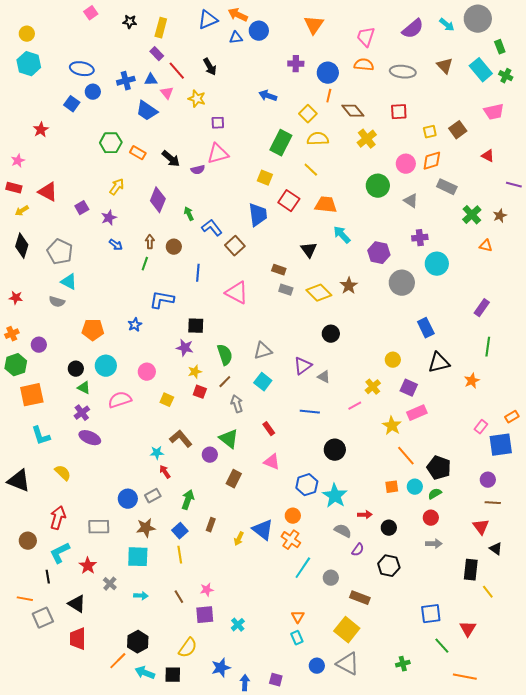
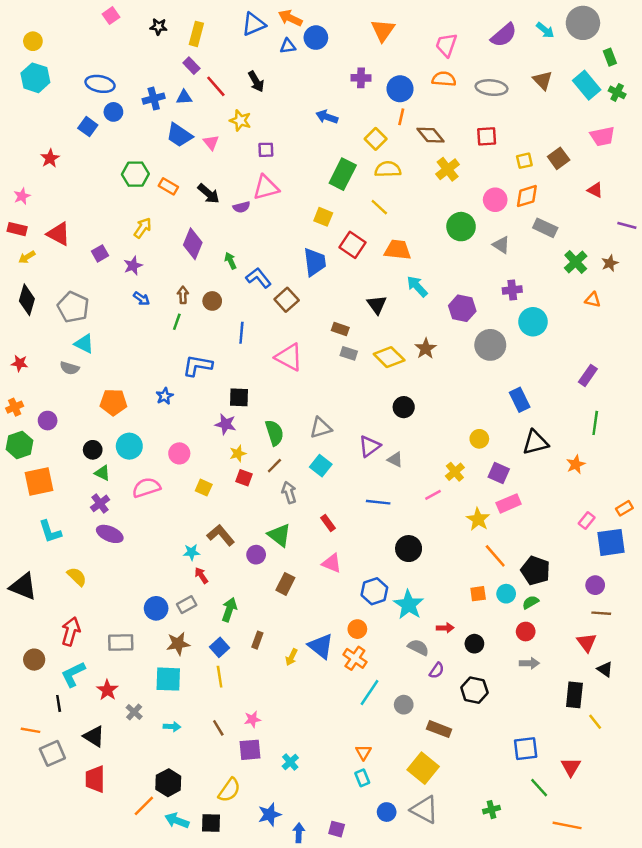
pink triangle: (167, 93) -> (211, 142), moved

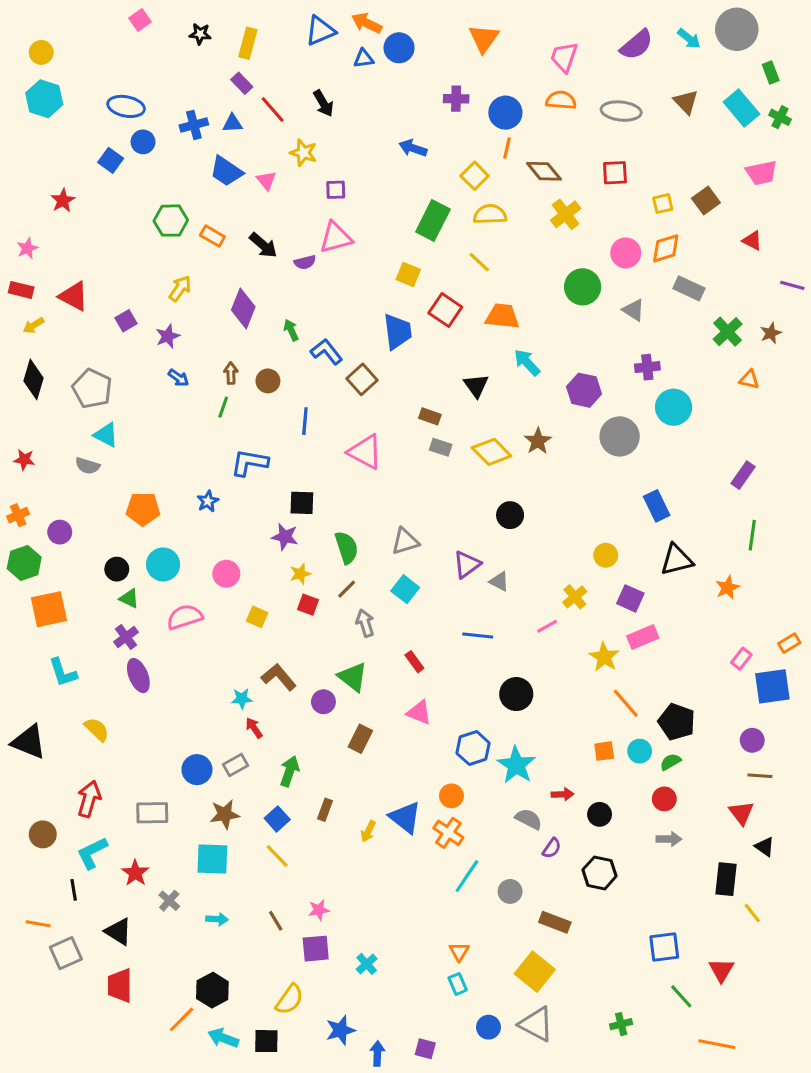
purple ellipse: (110, 534) -> (138, 676), turned 45
yellow line: (220, 677) -> (277, 856), turned -35

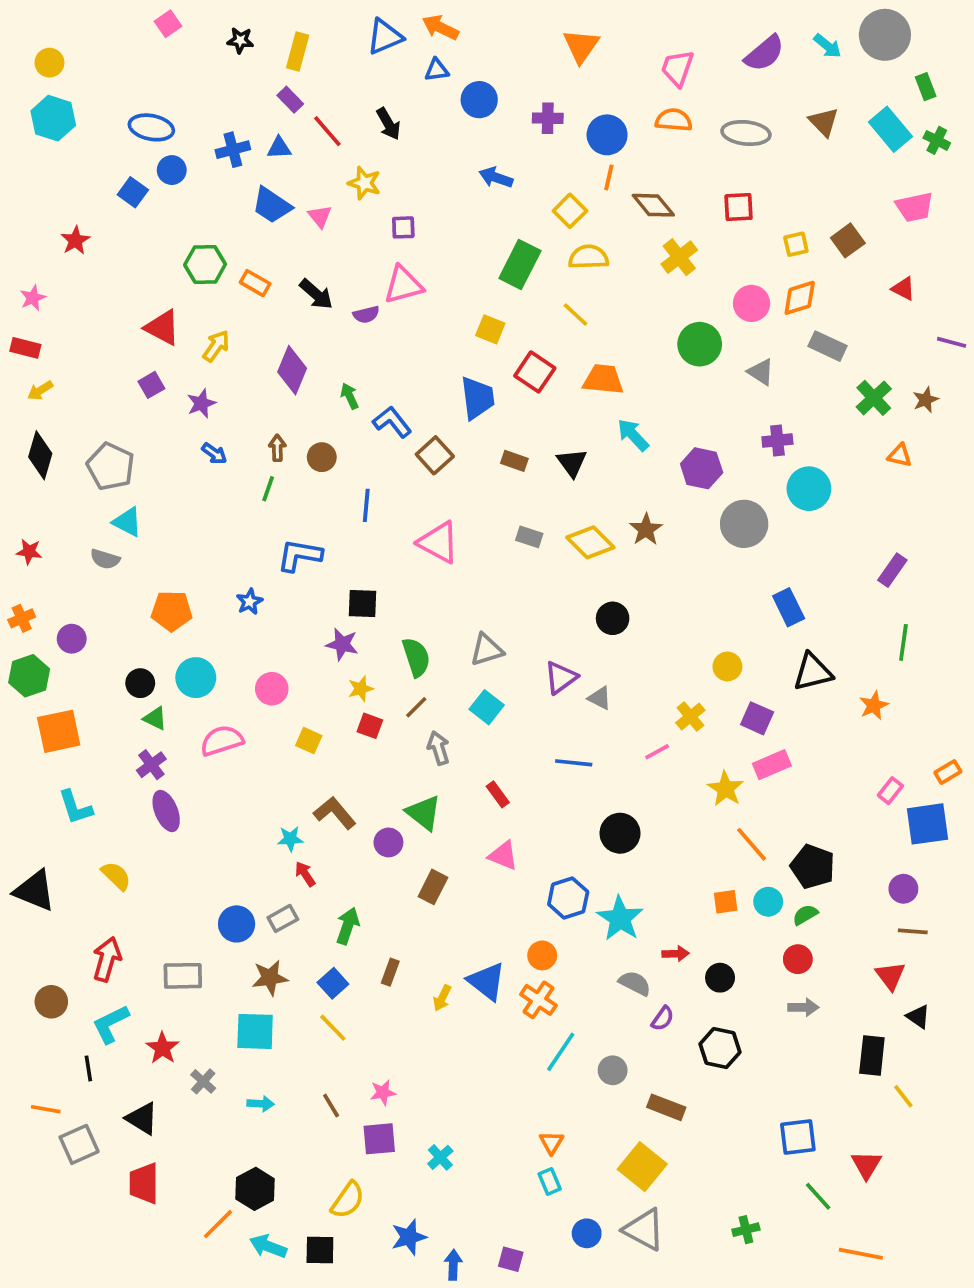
blue circle: (399, 48) -> (479, 100), moved
red triangle: (74, 296) -> (162, 327), moved
brown rectangle: (430, 416) -> (514, 461), moved

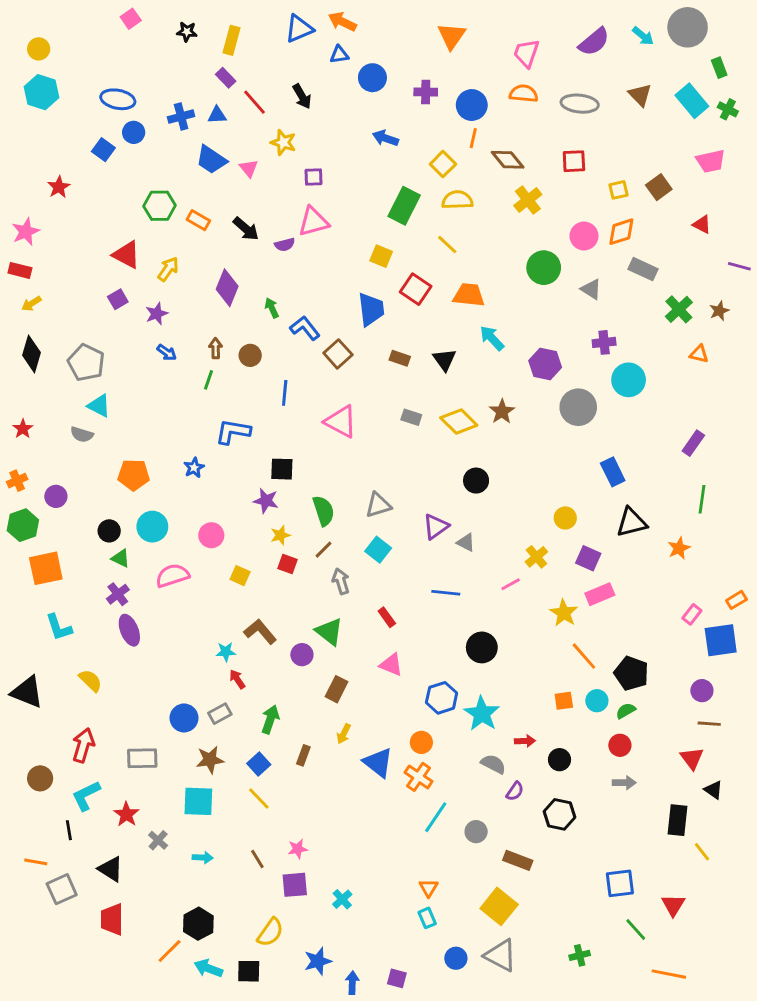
pink star: (33, 298) -> (26, 232), size x1.4
red star: (29, 552) -> (23, 429), turned 30
yellow arrow: (442, 998) -> (344, 734), moved

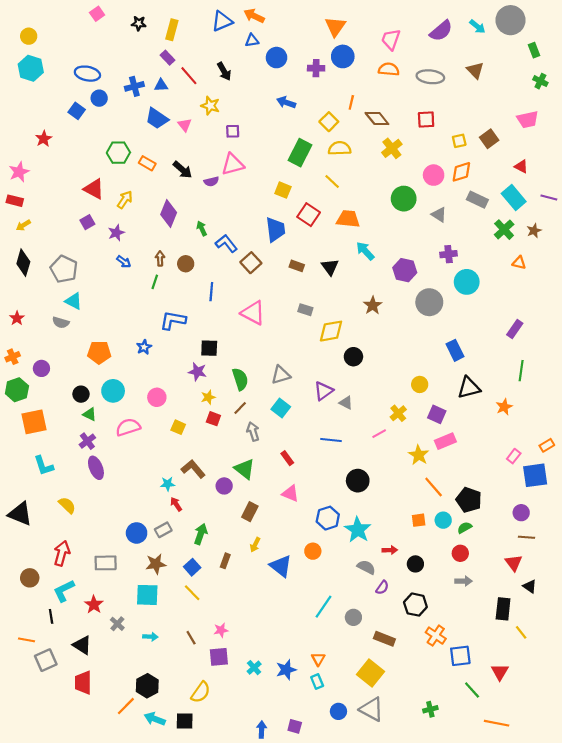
cyan rectangle: (692, 101) -> (514, 198), moved
blue circle: (472, 105) -> (343, 56), moved
yellow diamond: (459, 422) -> (331, 331), moved, turned -55
orange cross: (418, 777) -> (436, 636), moved
blue star: (318, 961) -> (286, 670), moved

